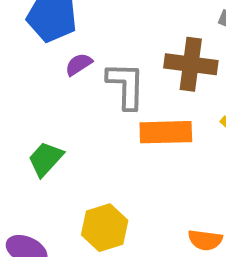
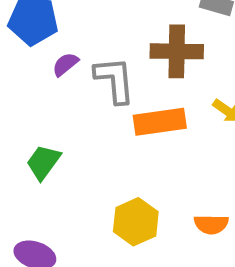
yellow hexagon: (105, 228) -> (136, 222), moved

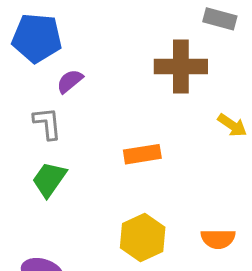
gray L-shape: (115, 80) -> (47, 123), moved, size x0.7
orange rectangle: (160, 122) -> (142, 154), moved, size x0.7

